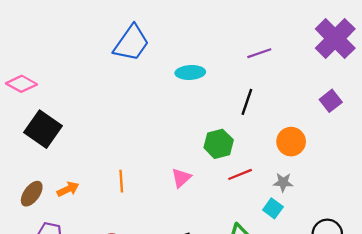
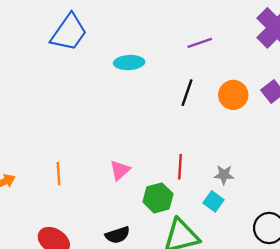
orange circle: (291, 142) -> (233, 95), moved
green hexagon: (219, 144) -> (158, 198), moved
red line: (240, 174) -> (180, 167), turned -65

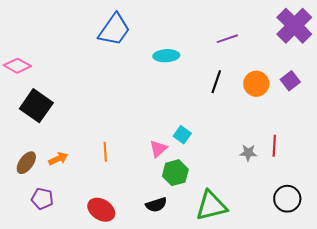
red line: (180, 167) -> (274, 146), moved
green hexagon: (158, 198) -> (175, 173), moved
cyan square: (214, 201) -> (182, 135), moved

